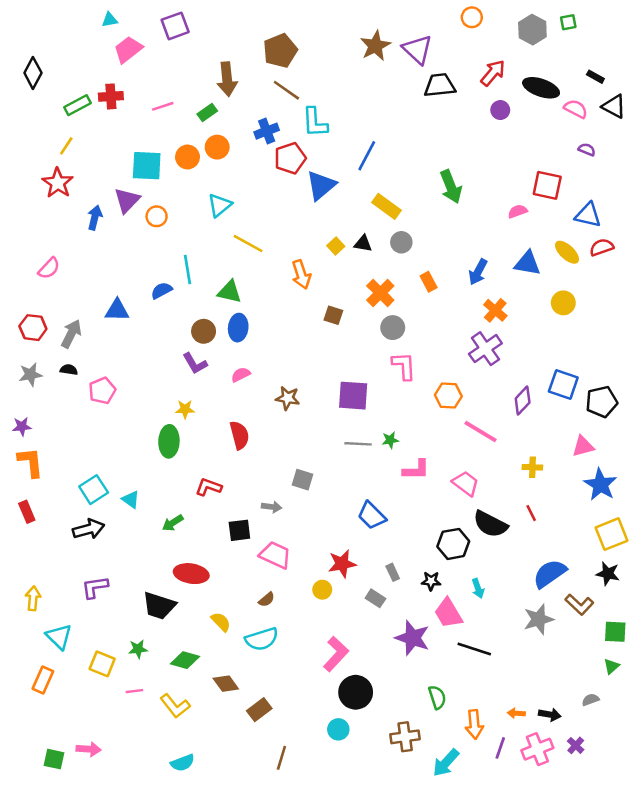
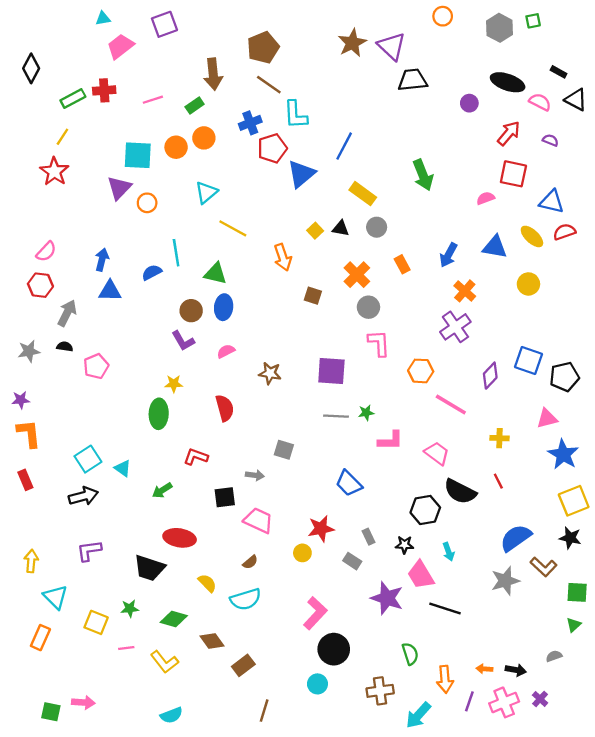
red arrow: (493, 73) -> (509, 133), moved
blue arrow: (95, 218) -> (102, 260), moved
red hexagon: (33, 328) -> (40, 285), moved

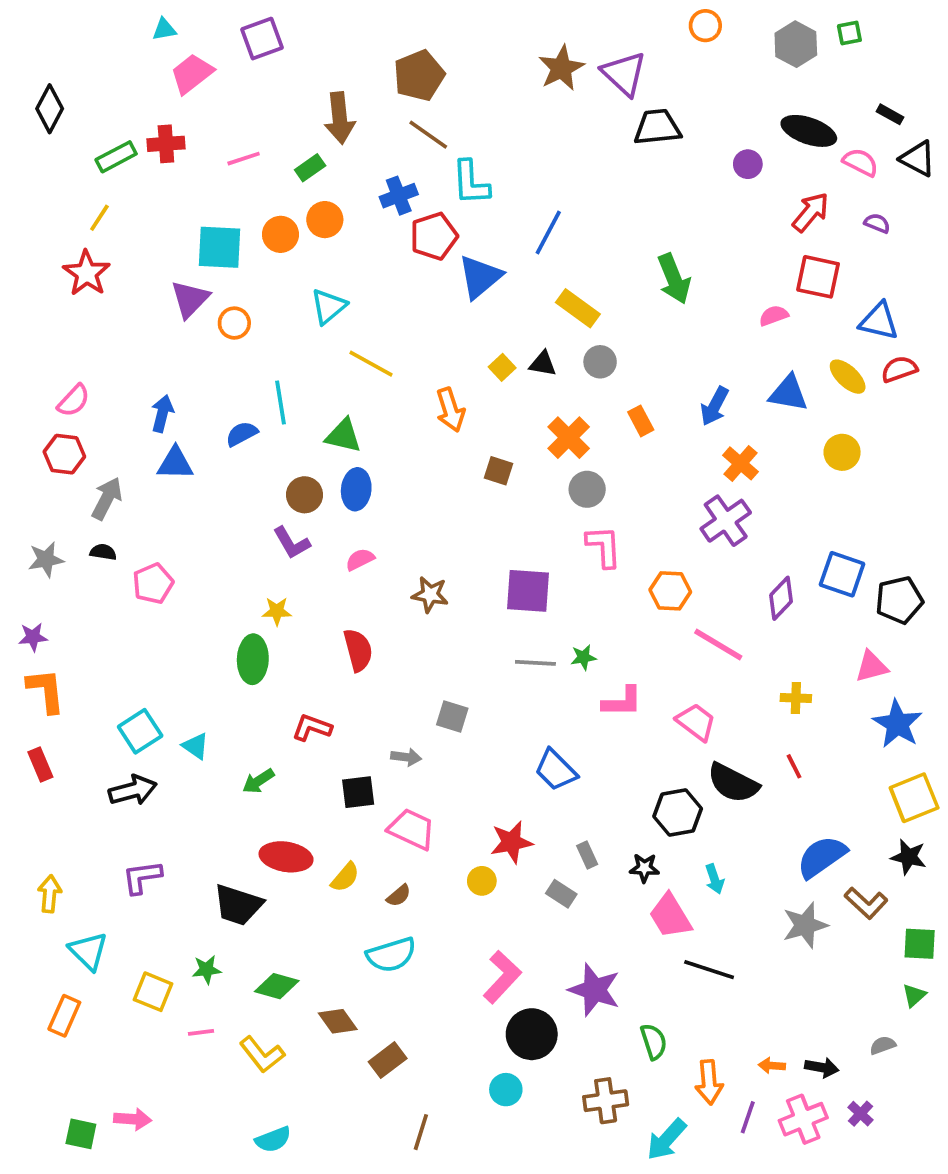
yellow semicircle: (207, 583) -> (345, 877), moved, turned 84
purple star: (387, 598) -> (595, 990), moved

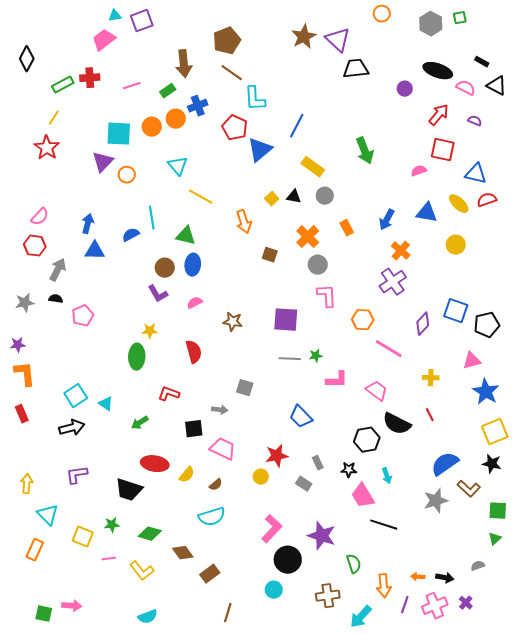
cyan triangle: (164, 29) -> (115, 16), moved
blue cross: (399, 196) -> (198, 106), moved
red pentagon: (434, 236) -> (235, 128), turned -30
cyan triangle: (329, 306) -> (178, 166), turned -30

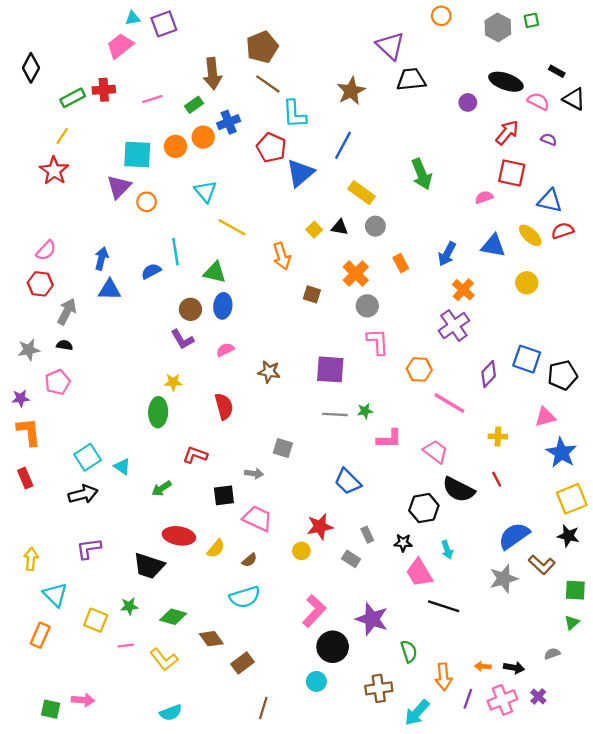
brown star: (304, 37) -> (351, 91), moved
pink pentagon: (83, 316) -> (58, 382), moved

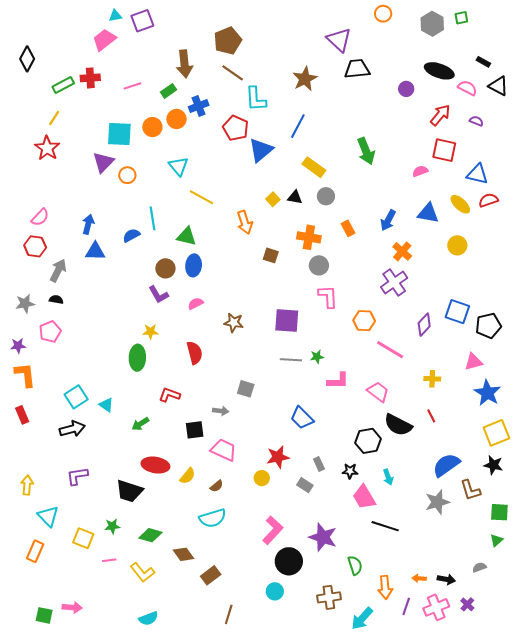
orange cross: (356, 274) -> (309, 237), turned -35
brown L-shape: (542, 565) -> (470, 490), turned 30

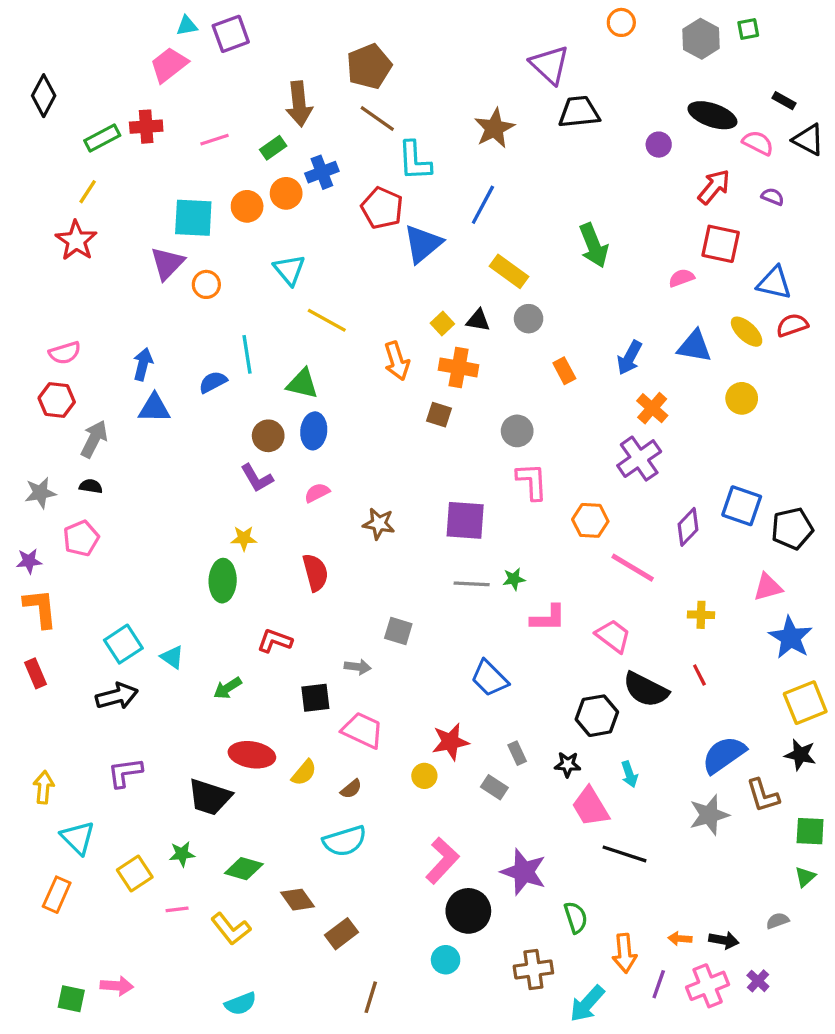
pink semicircle: (40, 217) -> (65, 353), turned 30
orange cross: (309, 237) -> (459, 367), moved
yellow square: (83, 538) -> (135, 874), turned 35

